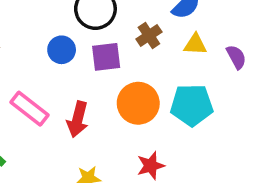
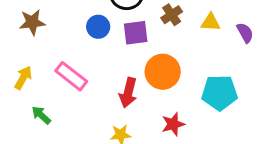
cyan pentagon: (192, 105) -> (220, 93), moved
red arrow: (78, 119) -> (128, 93), moved

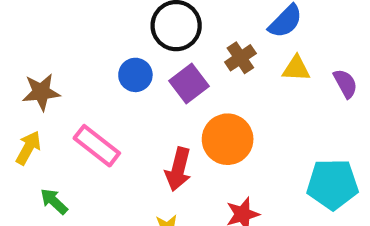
brown star: (32, 22) -> (41, 92), moved
purple square: (136, 33) -> (189, 83), turned -30
cyan pentagon: (220, 93) -> (333, 184), moved

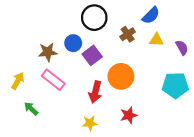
purple square: (189, 83) -> (92, 55), moved
brown star: (41, 92) -> (48, 52), moved
cyan pentagon: (333, 184) -> (175, 85), moved

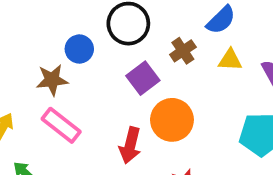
blue circle: (73, 43) -> (79, 49), moved
purple square: (92, 55) -> (143, 78), moved

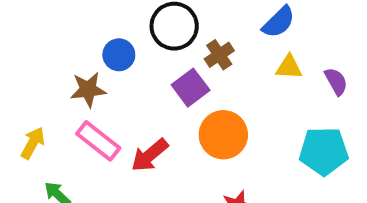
brown cross: (183, 51) -> (219, 55), moved
red arrow: (130, 145) -> (150, 155), moved, turned 36

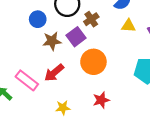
brown star: (88, 90) -> (52, 41), moved
pink rectangle: (98, 141) -> (27, 80), moved

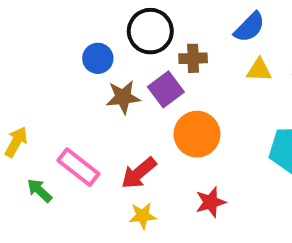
brown cross: (91, 19) -> (193, 58), turned 32
red arrow: (54, 73) -> (139, 173), moved

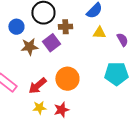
orange circle: (197, 134) -> (67, 79), moved
red star: (211, 202) -> (61, 110), moved

